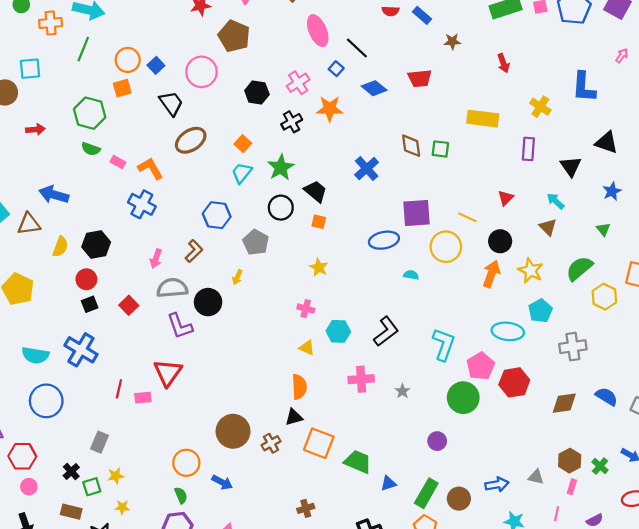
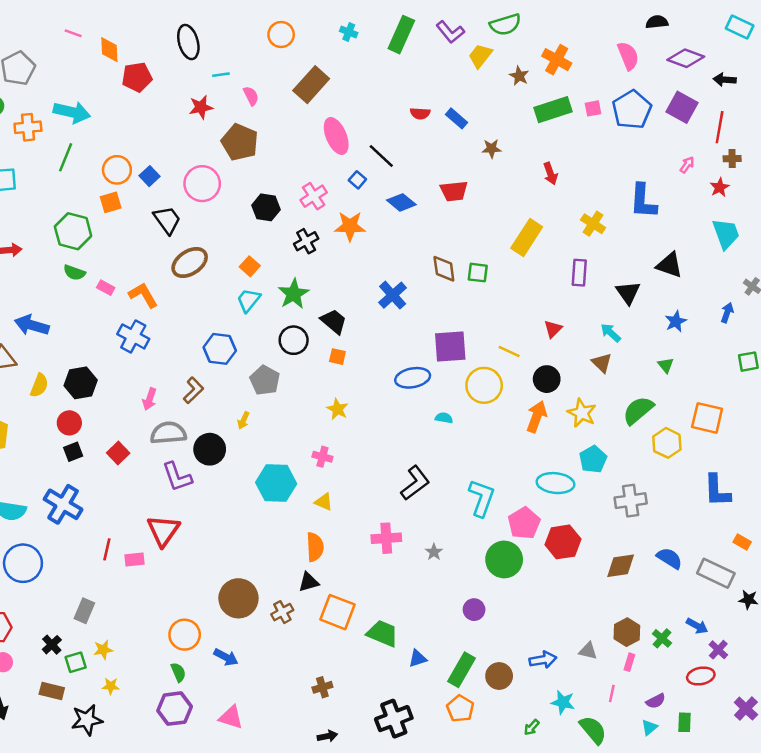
yellow rectangle: (483, 119) -> (527, 237), turned -64
cyan hexagon: (338, 331) -> (276, 483), moved, size x1.4

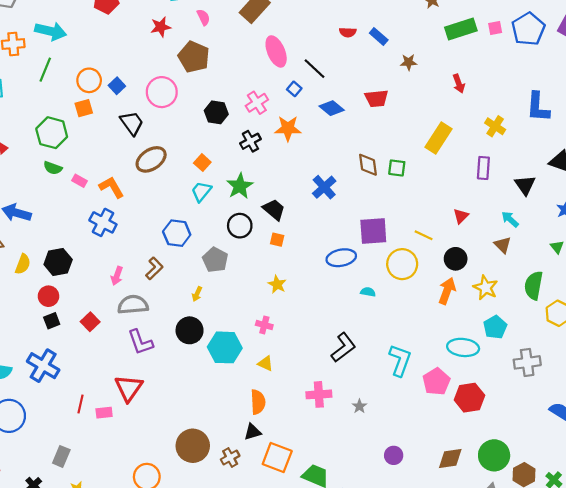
green semicircle: (638, 410) -> (534, 285), turned -40
black circle: (210, 449) -> (190, 330), moved
green circle: (504, 559) -> (494, 455), moved
brown diamond: (621, 566) -> (450, 459), moved

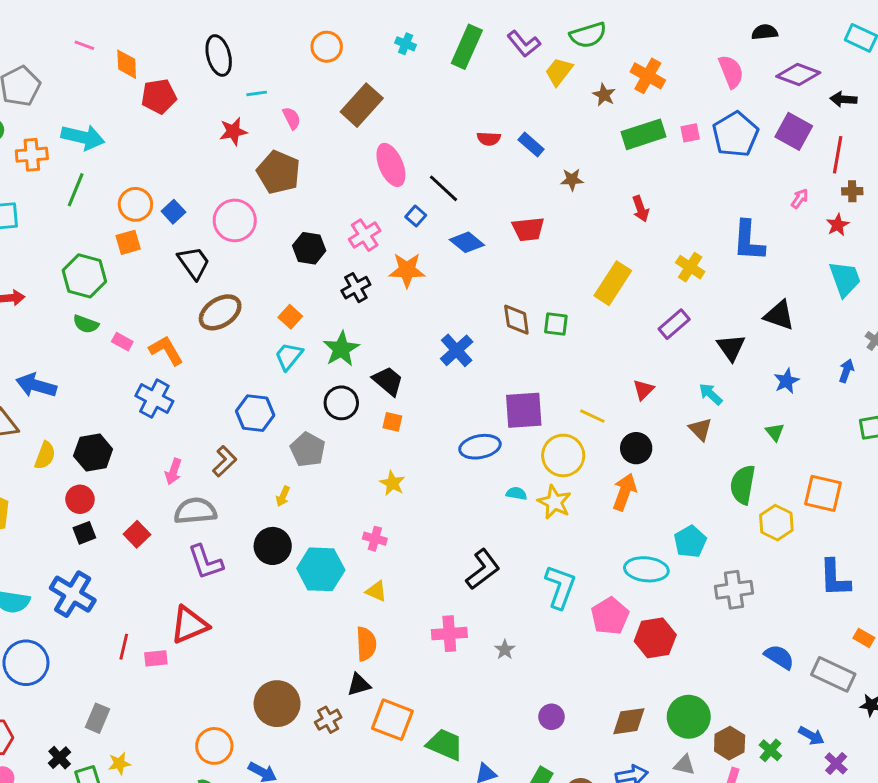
purple rectangle: (483, 168) -> (674, 324), turned 45
yellow star: (486, 288) -> (554, 502), moved
red triangle: (129, 388) -> (189, 625), turned 32

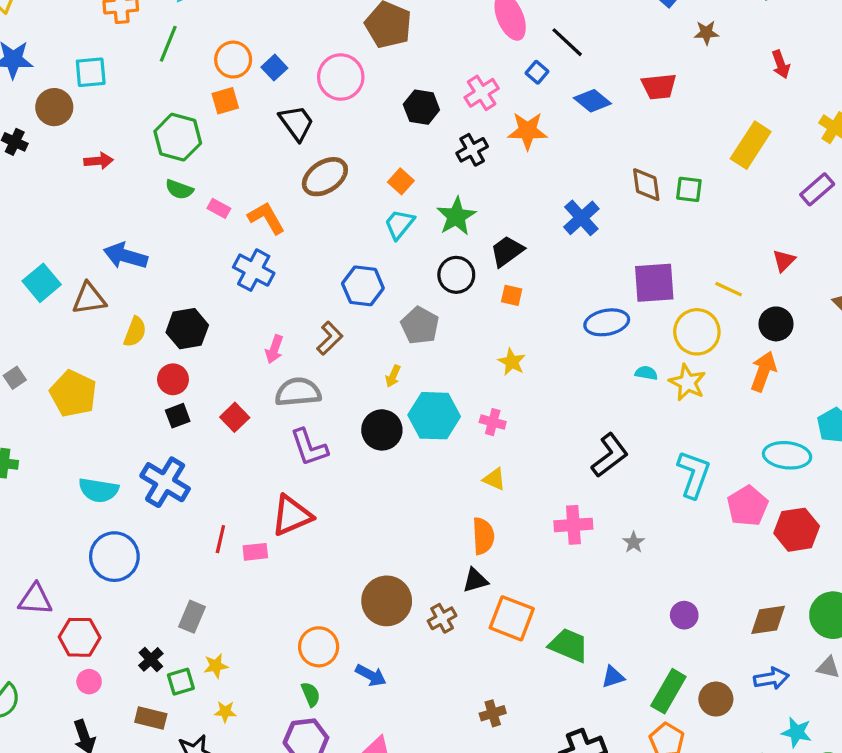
black trapezoid: (388, 381) -> (507, 251), turned -76
cyan hexagon: (321, 569) -> (434, 416), moved

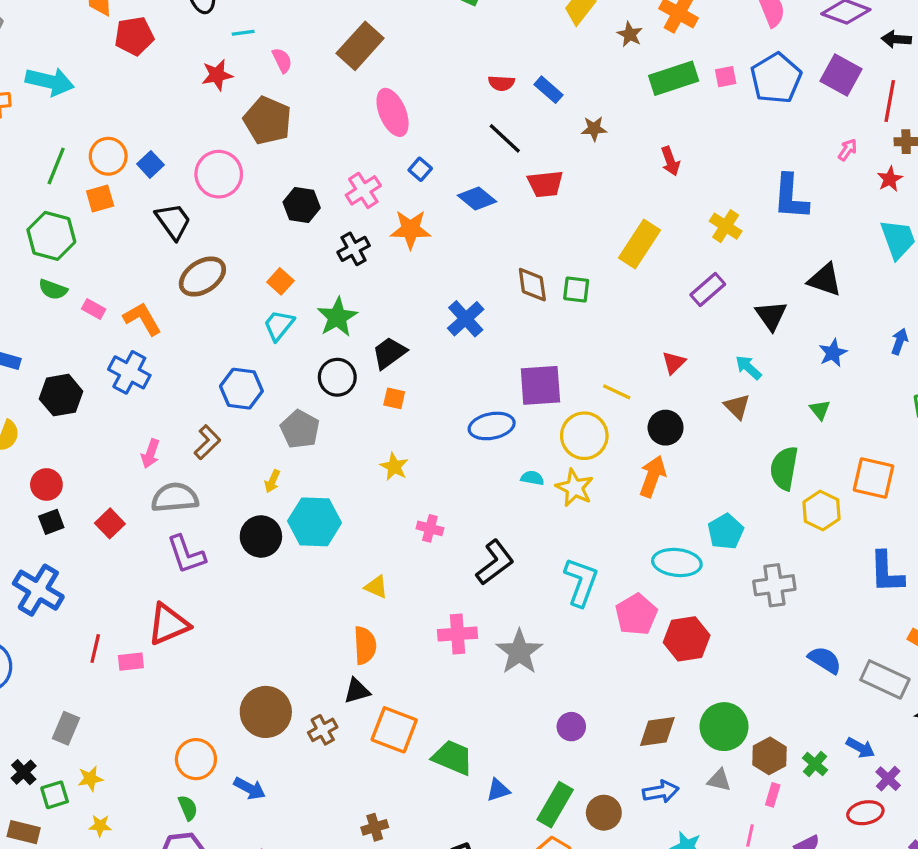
black line: (567, 42) -> (505, 138), moved
green line: (168, 44) -> (56, 166), moved
black hexagon: (187, 329) -> (61, 395), moved
pink cross: (493, 422) -> (430, 528), moved
gray star: (634, 542) -> (519, 652), size x2.0

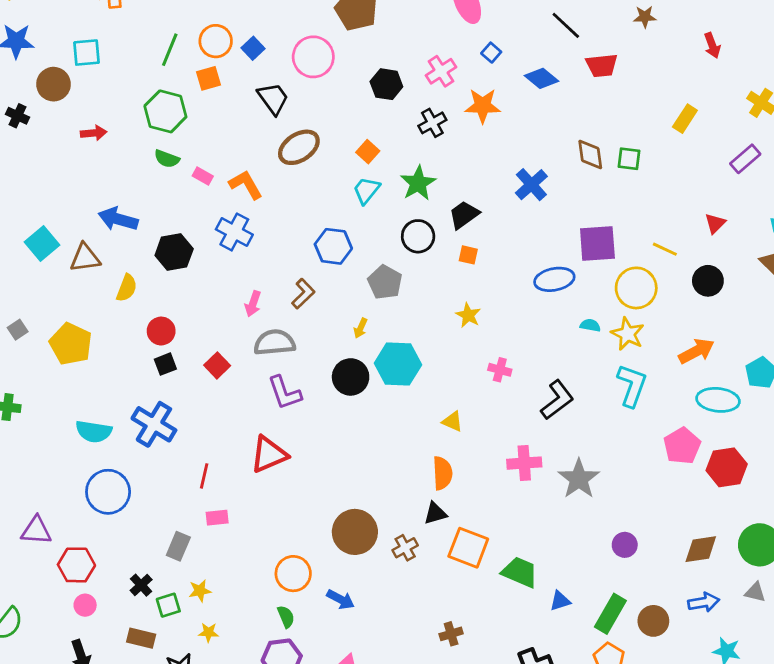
yellow rectangle: (640, 244) -> (685, 119), size x0.7
orange arrow: (653, 476) -> (696, 351), moved, turned 42
cyan L-shape: (581, 582) -> (632, 386), moved
pink rectangle: (131, 662) -> (217, 518), moved

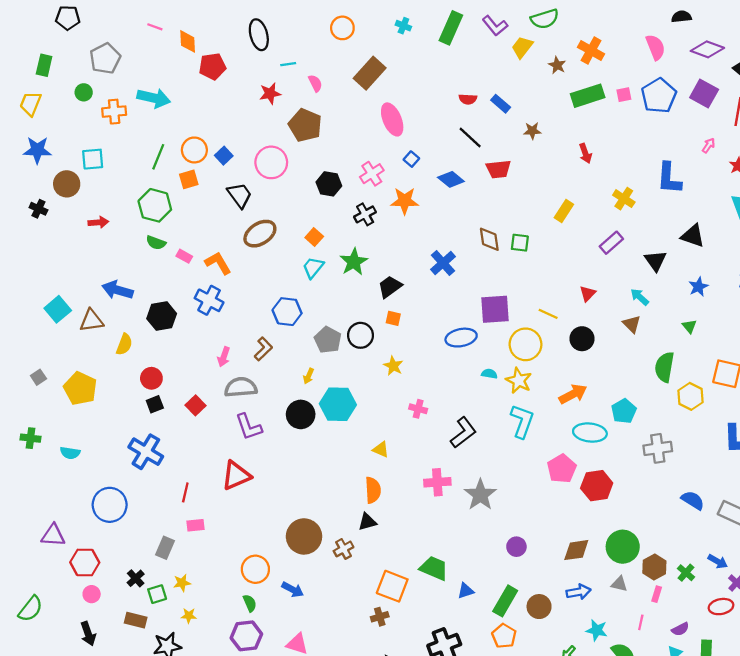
black circle: (418, 236) -> (361, 335), moved
cyan semicircle: (94, 431) -> (70, 453), moved, size x0.7
orange square: (468, 548) -> (392, 586), moved

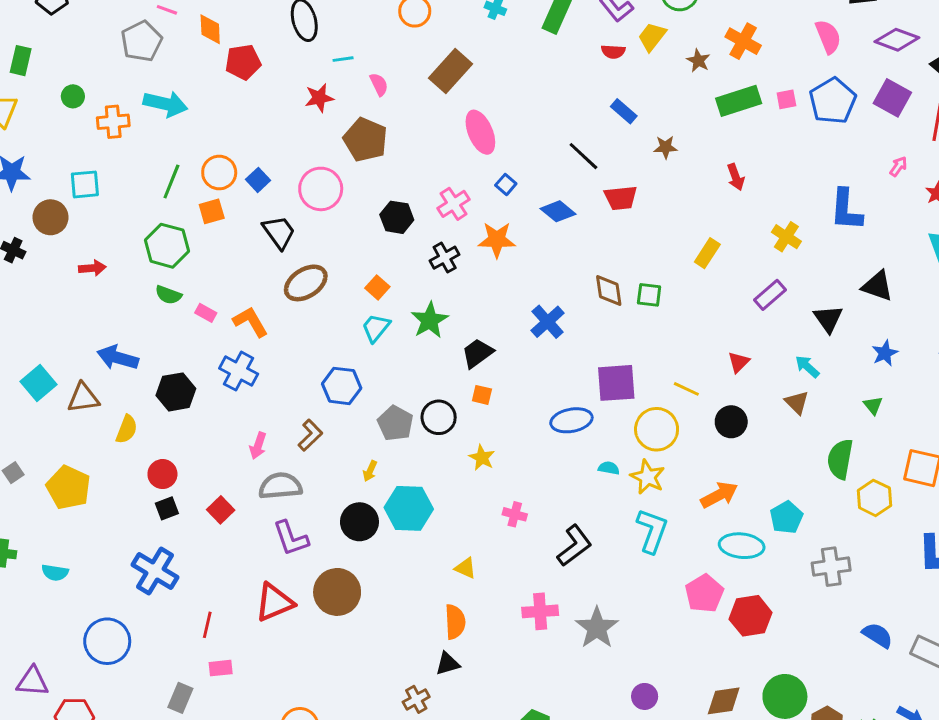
gray pentagon: (105, 58) -> (142, 41), moved
red semicircle: (468, 99) -> (613, 52), moved
brown circle: (304, 536) -> (337, 592), moved

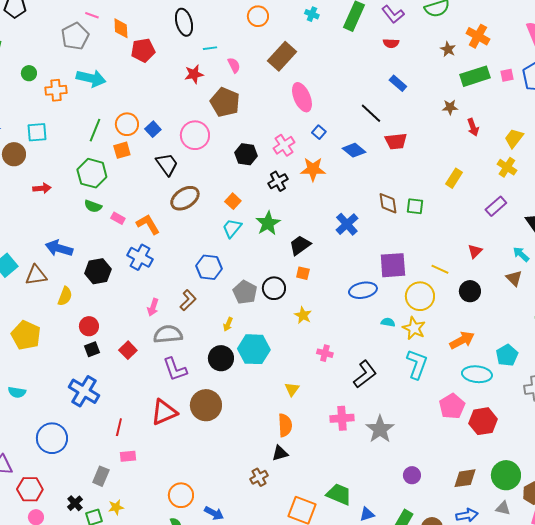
yellow trapezoid: (652, 37) -> (514, 138), moved
brown star: (665, 147) -> (450, 107), moved
yellow triangle: (465, 568) -> (292, 389), turned 42

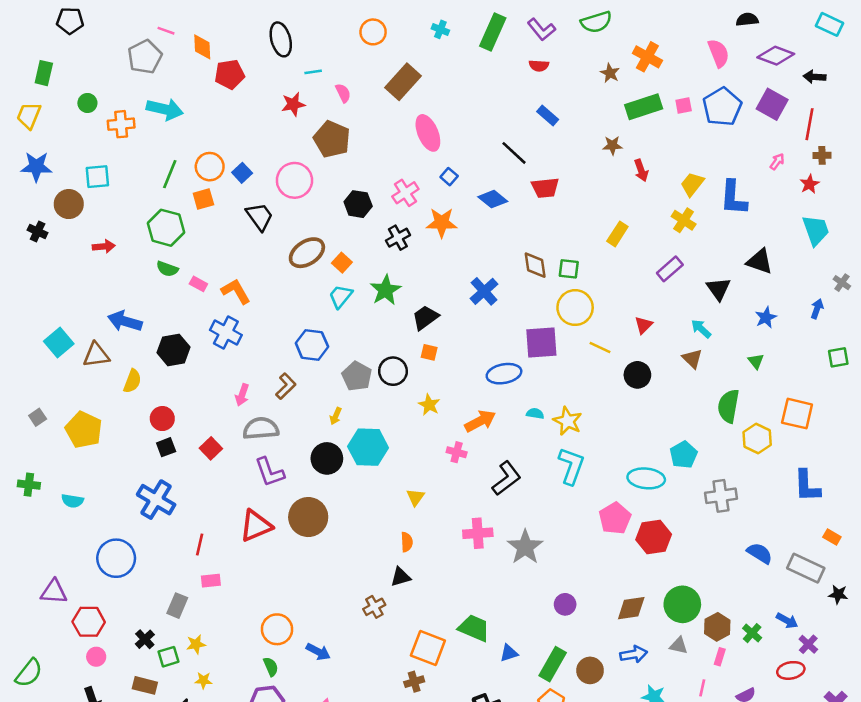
brown ellipse: (185, 198) -> (307, 253), moved
yellow circle: (420, 296) -> (575, 308), moved
orange arrow: (462, 340) -> (480, 421), moved
orange semicircle: (285, 425) -> (407, 542), size x0.7

